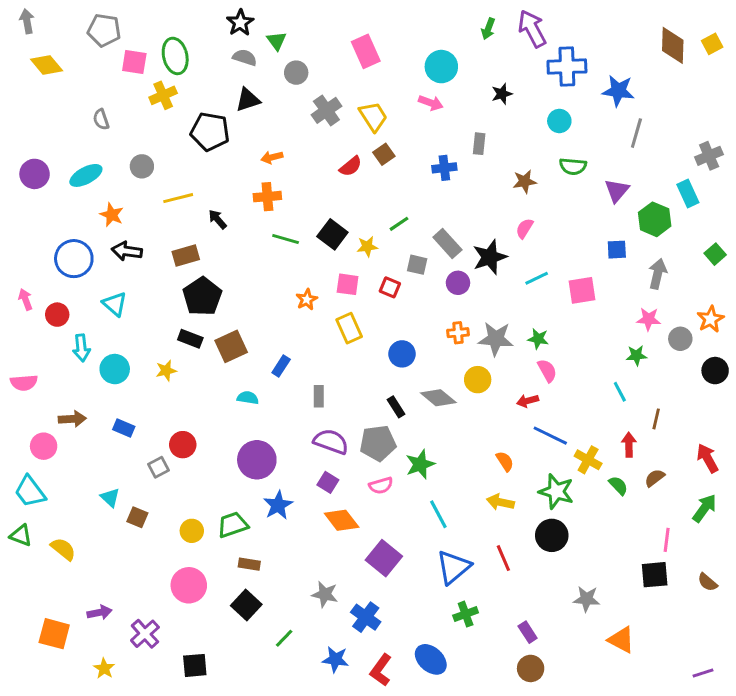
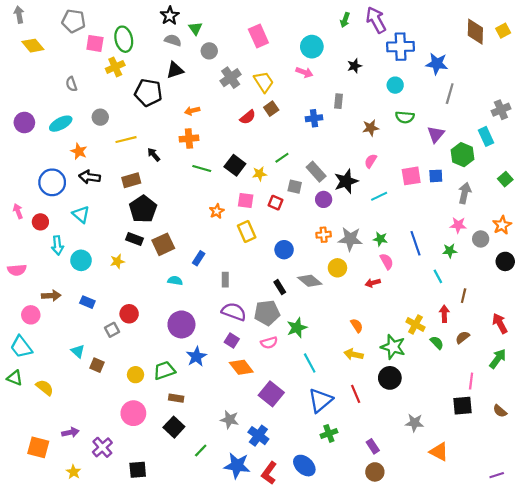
pink square: (582, 290) -> (411, 176), moved
blue line: (550, 436) -> (415, 243), moved, turned 45
blue star: (335, 659) -> (237, 466), size x1.4

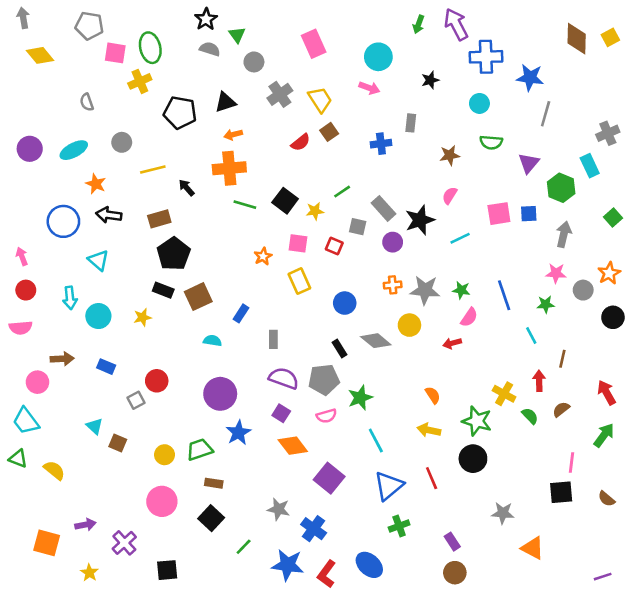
black triangle: (175, 70) -> (225, 102), moved
orange cross: (189, 139) -> (229, 168), size x1.4
red circle: (40, 222) -> (26, 290), moved
pink semicircle: (387, 261) -> (469, 317), turned 63

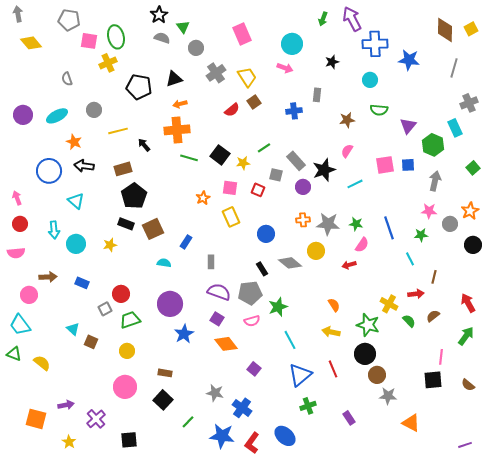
gray line: (546, 114) -> (454, 68), moved
red arrow: (539, 381) -> (416, 294), turned 84
green trapezoid: (199, 450) -> (130, 320), moved
purple square: (329, 478) -> (254, 369), size x0.6
brown circle: (455, 573) -> (377, 375), moved

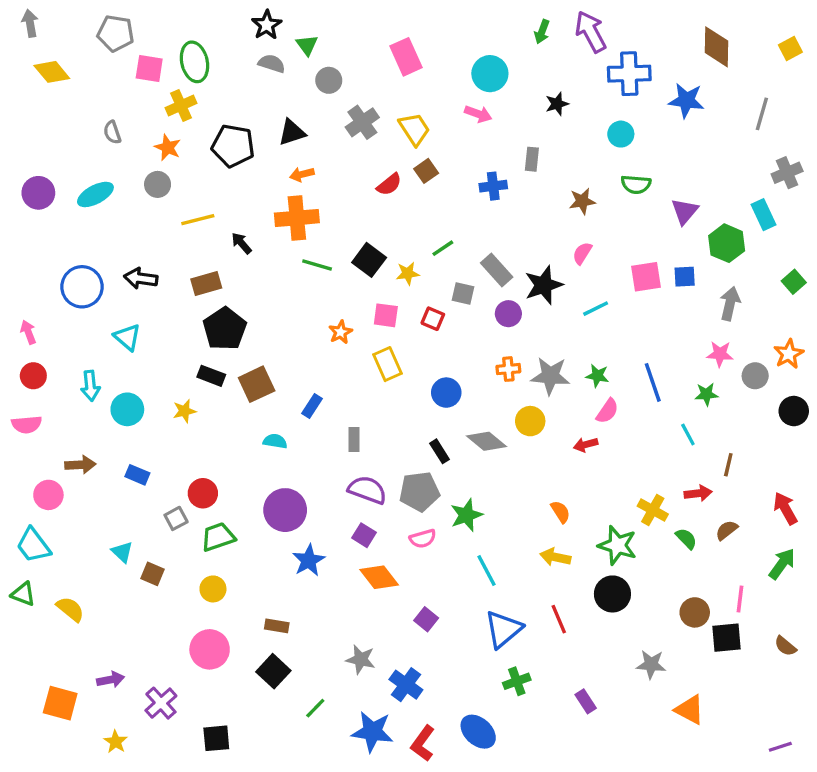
brown diamond: (445, 30) -> (717, 47), moved
orange star: (74, 142) -> (168, 147), moved
brown circle: (377, 375) -> (695, 612), moved

